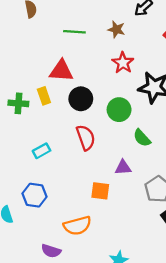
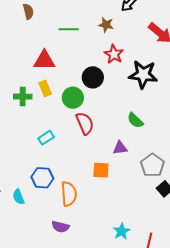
red triangle: (61, 71) -> (44, 60), moved
black circle: (81, 99) -> (93, 77), moved
green circle: (119, 110) -> (73, 98), moved
orange semicircle: (77, 226) -> (69, 194), moved, turned -75

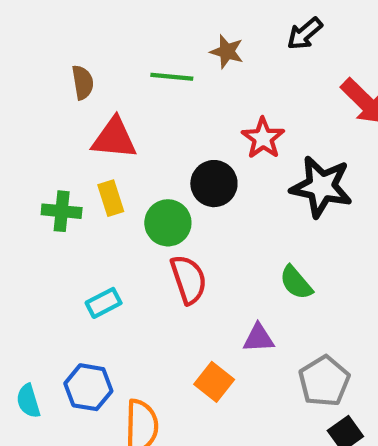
brown semicircle: (28, 11) -> (83, 82), moved
brown star: (106, 25) -> (227, 52), moved
orange square: (101, 170) -> (214, 382), turned 30
cyan semicircle: (18, 197) -> (28, 401), moved

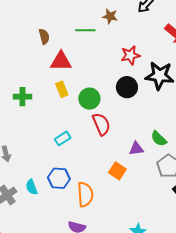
red star: (263, 138) -> (130, 55), turned 30
black circle: (214, 184) -> (127, 87), moved
green cross: (62, 211) -> (22, 97), moved
green semicircle: (296, 283) -> (159, 139), moved

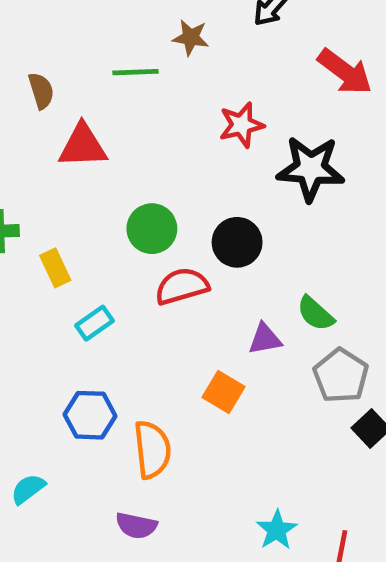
black circle: (127, 87) -> (237, 242), moved
yellow rectangle: (62, 89) -> (55, 268), moved
red semicircle: (101, 124) -> (182, 286), turned -80
cyan semicircle: (32, 187) -> (28, 489), moved, turned 77

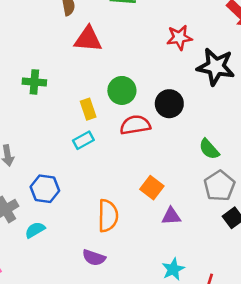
yellow rectangle: (55, 268) -> (88, 109), moved
purple triangle: (265, 339) -> (171, 216), moved
blue hexagon: (90, 415) -> (45, 189), moved

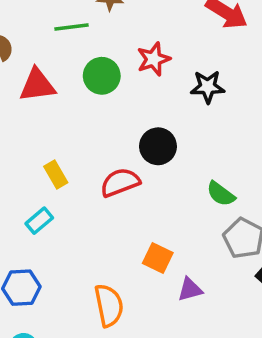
black star: (216, 67) -> (208, 87), size x0.7
green circle: (122, 90) -> (102, 76), moved
cyan rectangle: (83, 140) -> (39, 221), moved

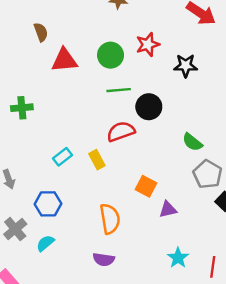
green line: (72, 27) -> (119, 90), moved
yellow rectangle: (56, 174) -> (97, 160), moved

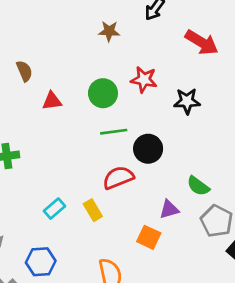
red star: (148, 45) -> (144, 80), turned 30
red triangle: (64, 60) -> (52, 101), size x0.7
purple triangle: (168, 209) -> (169, 209), moved

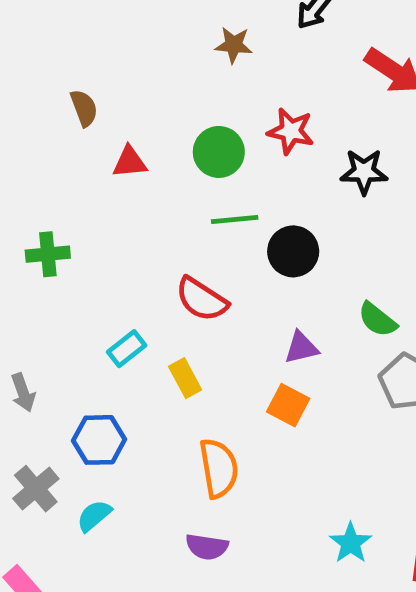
red semicircle: (118, 178) -> (202, 299), moved, turned -128
purple triangle: (169, 209) -> (301, 348), moved
yellow rectangle: (93, 210) -> (185, 378), moved

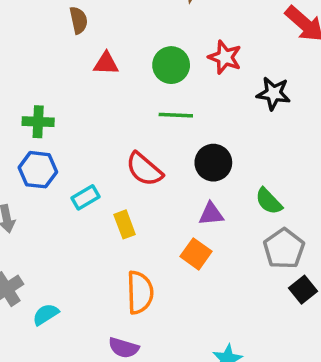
black circle: (293, 251) -> (213, 163), moved
blue hexagon: (99, 440) -> (38, 170), moved

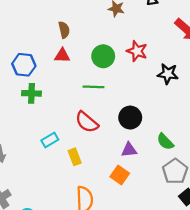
brown semicircle: (79, 20) -> (64, 30), moved
green line: (176, 115) -> (94, 87), moved
green cross: (38, 122) -> (32, 93), moved
blue hexagon: (38, 170) -> (24, 65), moved

